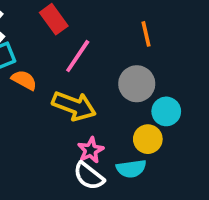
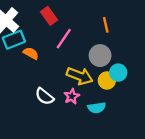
yellow arrow: (74, 106) -> (80, 76), moved
yellow circle: (148, 139) -> (107, 80), moved
white semicircle: (89, 176) -> (44, 96), moved

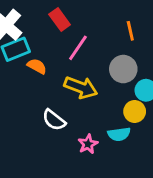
yellow arrow: (80, 76) -> (81, 87), moved
yellow circle: (107, 80) -> (135, 111), moved
pink star: (72, 96) -> (88, 144), moved

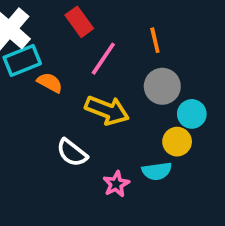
orange line: (130, 31) -> (155, 40), moved

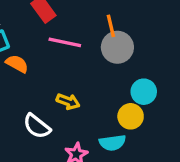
pink line: (103, 59) -> (65, 42), turned 68
gray circle: (162, 86) -> (117, 47), moved
yellow arrow: (107, 110) -> (68, 102), moved, size x0.6

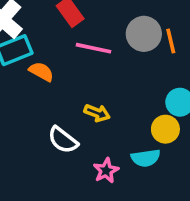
orange line: (111, 26) -> (171, 41), moved
gray circle: (117, 47) -> (144, 34), moved

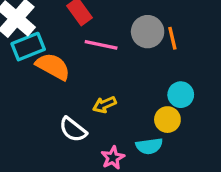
orange semicircle: (41, 72) -> (53, 66), size x1.5
yellow arrow: (97, 113) -> (104, 105), turned 135

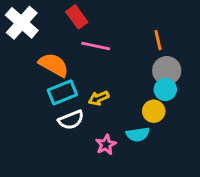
gray circle: (148, 32) -> (167, 71), moved
cyan rectangle: (28, 47) -> (62, 92), moved
white semicircle: (73, 129) -> (71, 120), turned -60

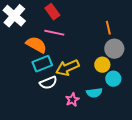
pink line: (96, 46) -> (54, 33), moved
cyan circle: (165, 89) -> (113, 79), moved
yellow arrow: (99, 98) -> (67, 68), size x1.6
yellow circle: (154, 111) -> (102, 65), moved

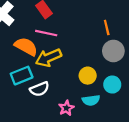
cyan rectangle: (42, 64) -> (22, 76), moved
yellow circle: (102, 65) -> (88, 76), moved
yellow arrow: (67, 68) -> (48, 58), moved

